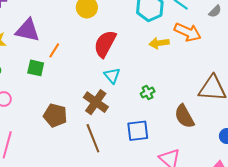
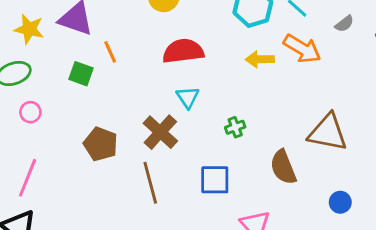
red semicircle: (105, 44) -> (183, 51), turned 48
orange line: (54, 50) -> (110, 52), turned -63

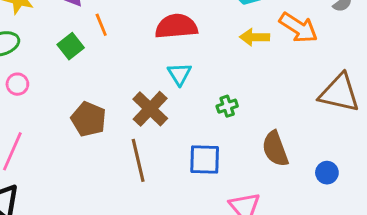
green square: (81, 74) -> (71, 46), turned 30
brown triangle: (328, 132) -> (339, 93), moved
blue circle: (340, 202) -> (327, 173), moved

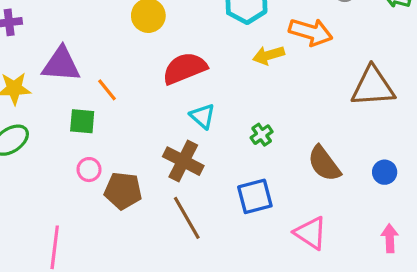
green square: (71, 46) -> (82, 121), turned -30
pink circle: (17, 84) -> (89, 170), moved

